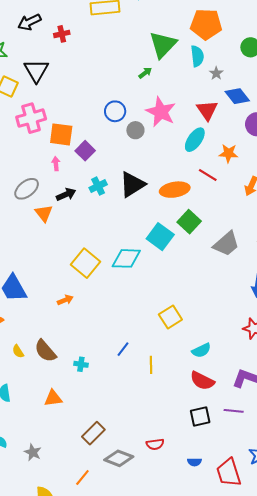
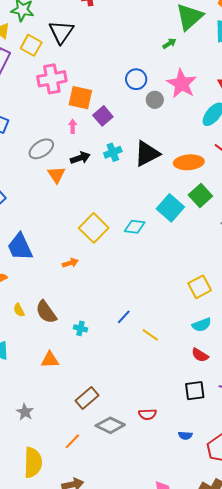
cyan diamond: (126, 258) -> (135, 227), size x0.7
yellow square: (170, 317) -> (200, 287), moved
yellow line: (151, 365) -> (150, 335), turned -60
red semicircle: (202, 381) -> (200, 355), size x0.7

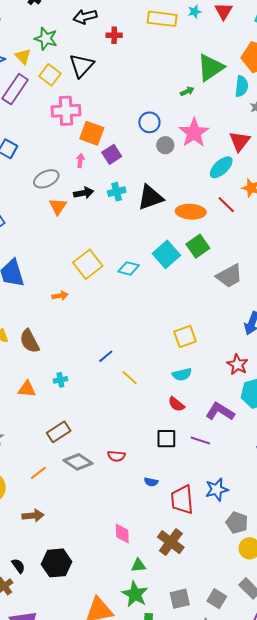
cyan cross: (81, 328) -> (60, 380), moved, turned -32

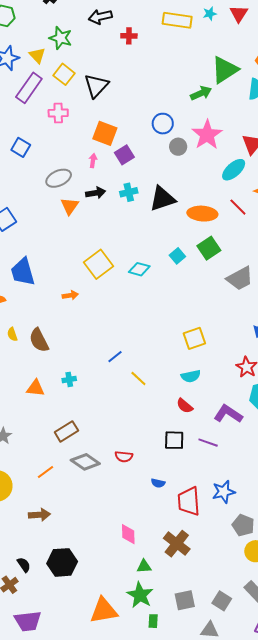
black triangle: (81, 66) -> (96, 86), moved
green arrow: (187, 91) -> (201, 93), size x1.5
pink cross: (66, 111) -> (58, 113), moved, size x0.7
cyan square: (166, 254) -> (177, 256), size x0.6

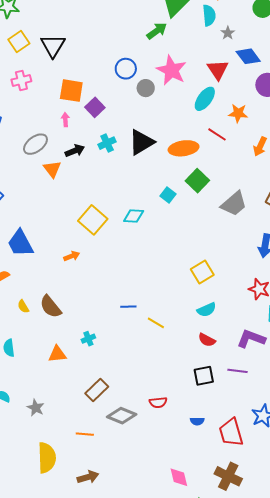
yellow square: (64, 74) -> (19, 41), turned 30
blue line: (115, 357) -> (128, 307), turned 49
orange line: (46, 472) -> (85, 434), turned 54

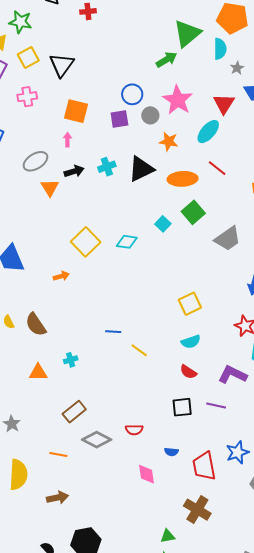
purple square: (95, 107) -> (119, 119), moved, turned 30
orange star: (238, 113) -> (169, 142), moved
pink diamond: (179, 477) -> (146, 474), moved

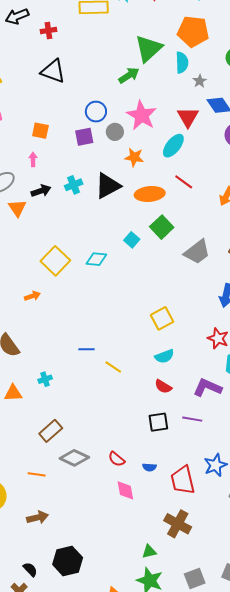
black triangle: (62, 65) -> (53, 71), moved, turned -44
orange square: (76, 111) -> (40, 131), size x0.7
red semicircle: (134, 430) -> (117, 459), moved, turned 42

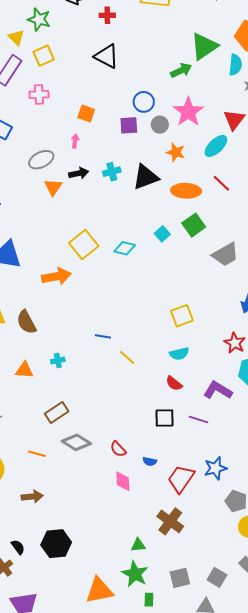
orange arrow: (32, 296) -> (56, 276), size x1.8
red trapezoid: (183, 480) -> (181, 479), turned 40

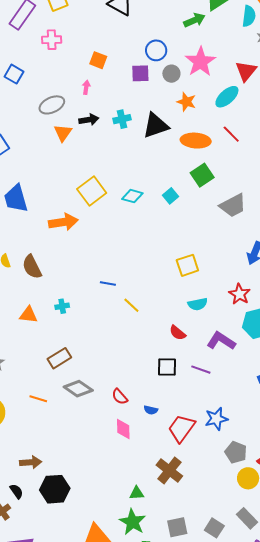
cyan square: (162, 234) -> (171, 196), moved
cyan semicircle: (179, 354) -> (198, 304), moved
brown arrow: (32, 497) -> (31, 462), moved

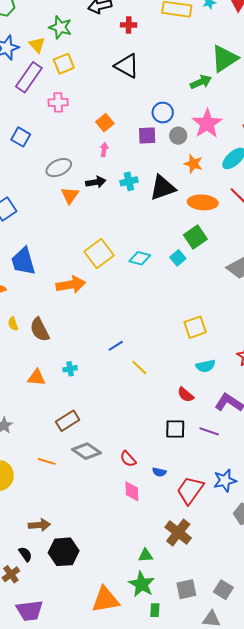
orange square: (98, 60) -> (105, 123), turned 30
pink arrow: (86, 87) -> (104, 150), moved
green square: (202, 175) -> (195, 237), moved
blue line: (108, 284) -> (116, 346), turned -42

